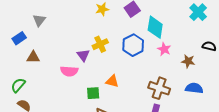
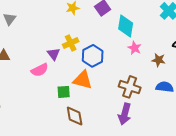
blue hexagon: (133, 45) -> (93, 56), moved
pink semicircle: (69, 71) -> (40, 70), turned -30
orange triangle: (112, 81) -> (83, 80), size x1.5

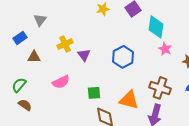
yellow cross: (71, 43) -> (65, 44), moved
pink semicircle: (40, 70) -> (61, 82), moved
orange triangle: (83, 80) -> (129, 100), moved

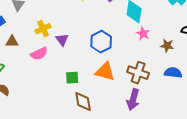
pink semicircle: (61, 82) -> (39, 54), moved
orange triangle: (129, 100) -> (105, 72), moved

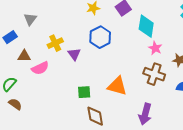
blue hexagon: (101, 42) -> (100, 37), moved
pink semicircle: (39, 54) -> (40, 68), moved
brown cross: (138, 73) -> (154, 74), moved

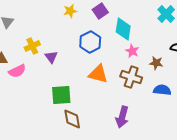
blue hexagon: (100, 37) -> (90, 42), moved
orange triangle: (117, 86) -> (98, 74), moved
green square: (84, 92) -> (61, 95), size x1.5

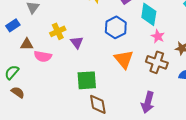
pink semicircle: (17, 71) -> (43, 56), turned 36
orange triangle: (98, 74) -> (124, 59), turned 35

